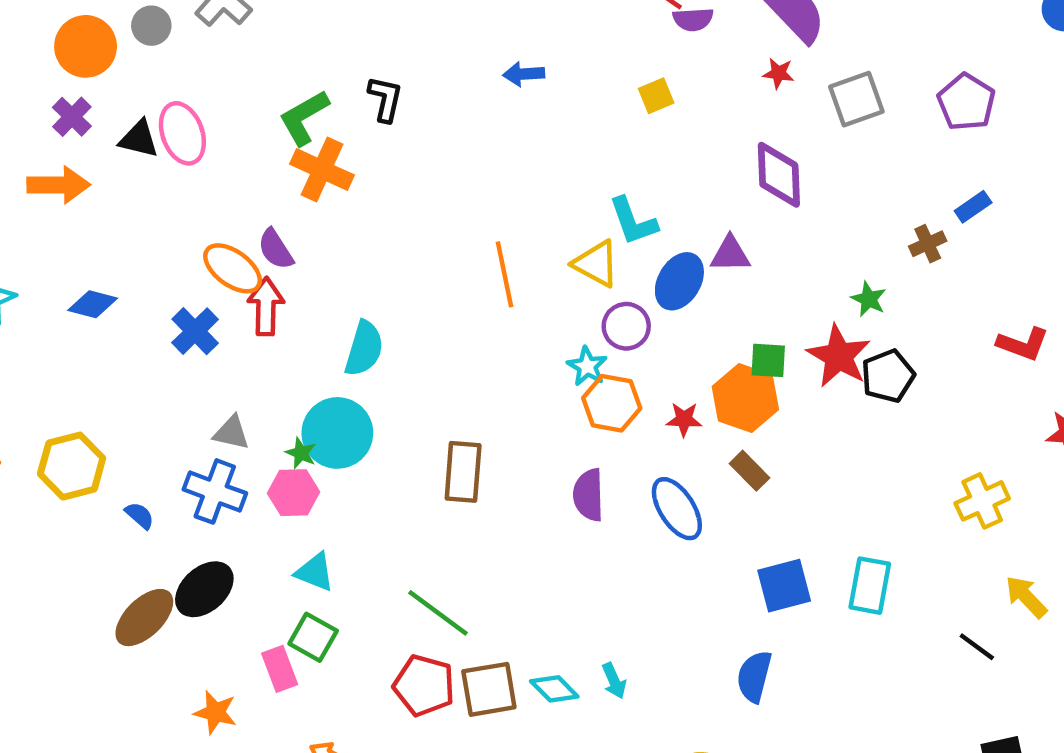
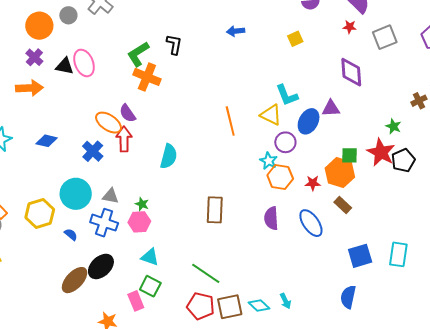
cyan circle: (337, 433) -> (76, 194), moved

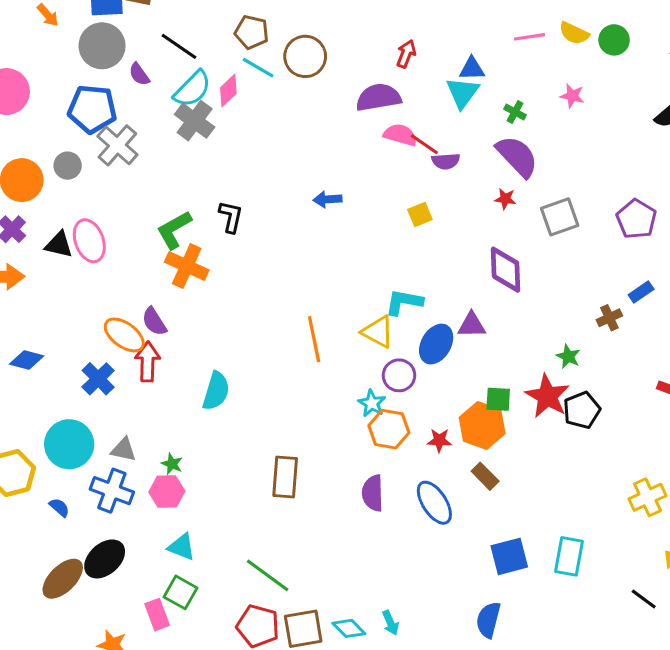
cyan L-shape: (287, 95) -> (404, 302), turned 120

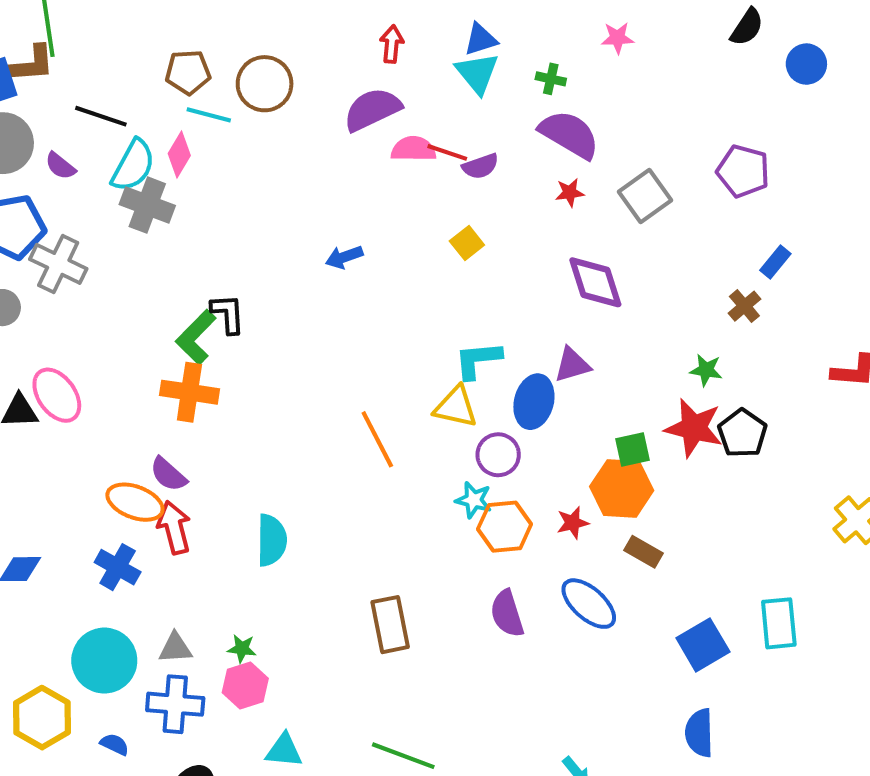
green L-shape: (174, 230) -> (196, 337), moved

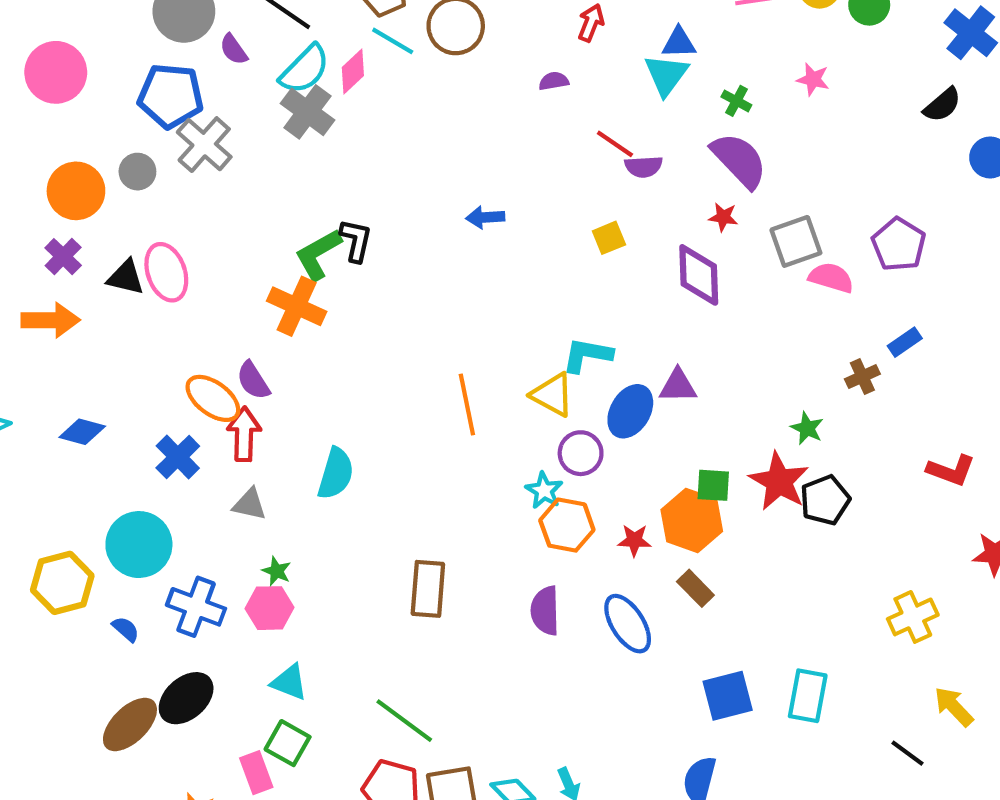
purple semicircle: (372, 109) -> (554, 81), size x0.5
pink semicircle: (413, 149) -> (831, 278), moved
purple diamond: (595, 282) -> (699, 275), moved
gray triangle: (175, 648) -> (250, 504), moved

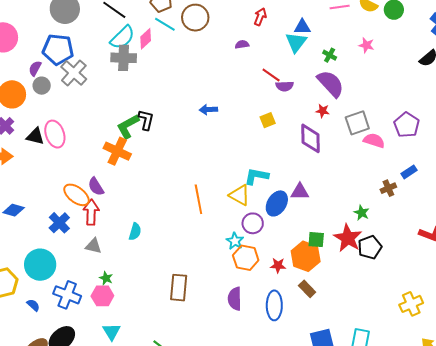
purple semicircle: (234, 49) -> (35, 68), moved, turned 63
gray cross: (307, 112) -> (124, 58), turned -35
cyan semicircle: (336, 474) -> (135, 232), size x0.7
blue ellipse: (628, 624) -> (274, 305), turned 32
cyan triangle: (289, 682) -> (111, 332), turned 36

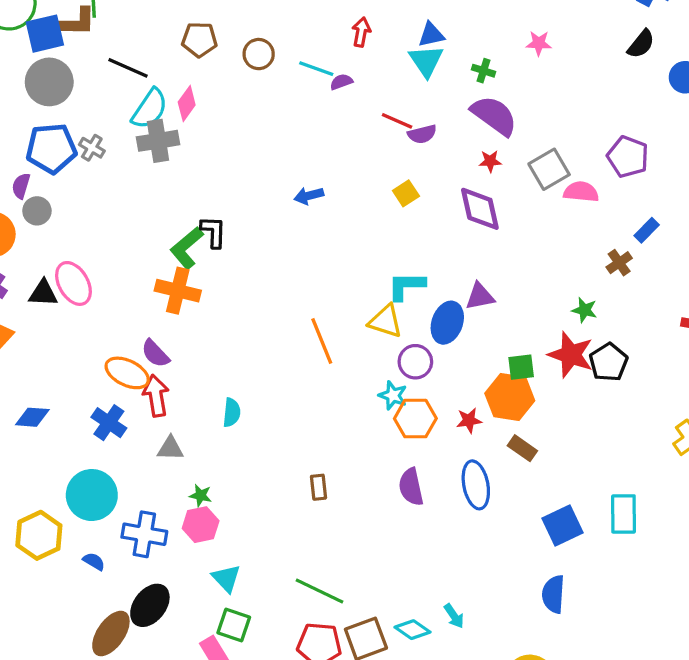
brown circle: (195, 18) -> (259, 54), size x0.7
cyan line: (165, 24) -> (316, 69), moved
gray cross: (74, 73) -> (92, 148), moved, size x0.6
brown rectangle: (179, 288) -> (319, 487), size x0.6

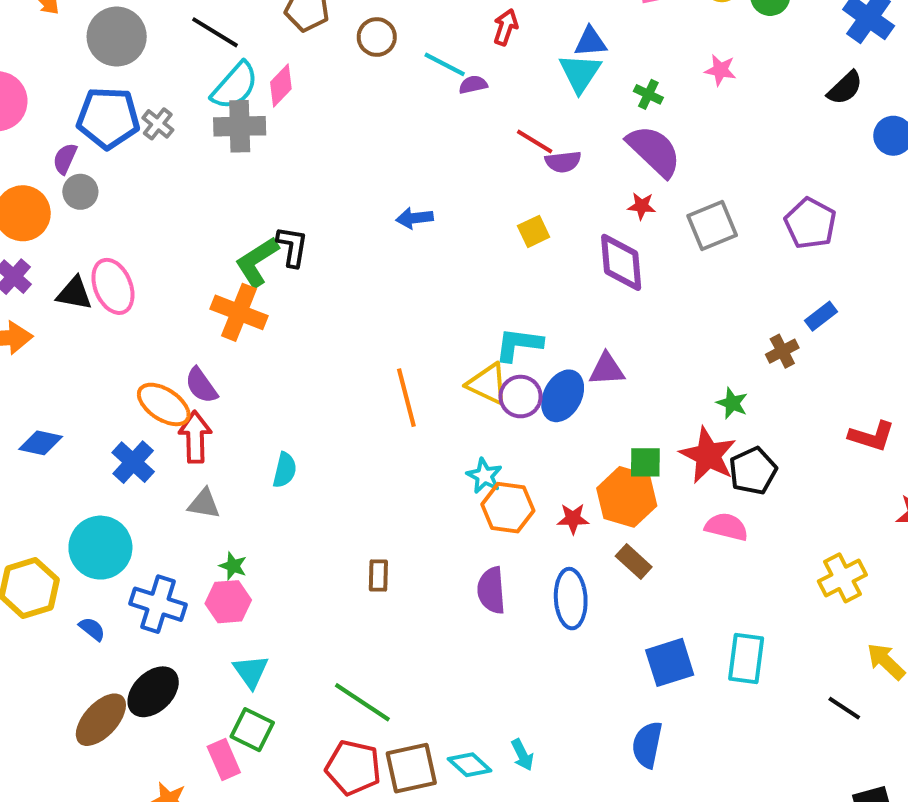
pink semicircle: (581, 192) -> (726, 527), moved
purple circle: (415, 362) -> (521, 397), moved

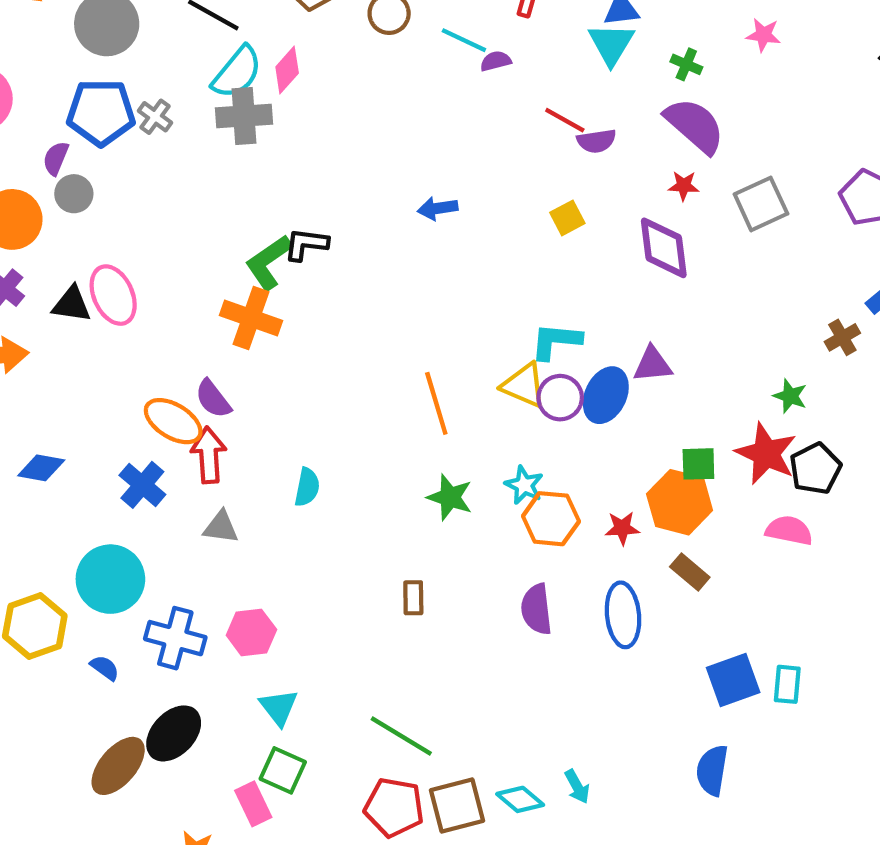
black L-shape: (292, 246) -> (306, 244), turned -90
green star: (233, 566) -> (450, 497), moved, size x1.5
cyan rectangle: (746, 658) -> (787, 684), moved, size x0.7

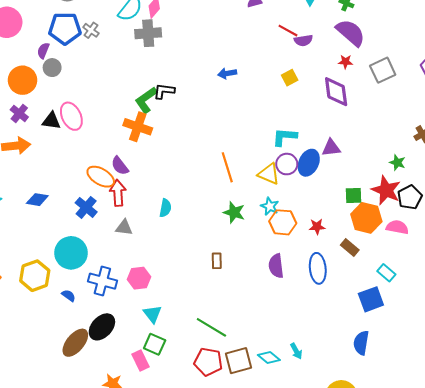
gray cross: (244, 116) -> (148, 33), moved
yellow triangle: (524, 385) -> (269, 174), moved
orange hexagon: (680, 502) -> (366, 218), moved
cyan rectangle: (787, 684) -> (386, 273), moved, turned -54

